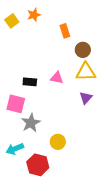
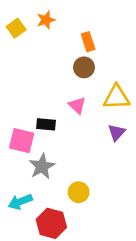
brown circle: (83, 50) -> (84, 67), moved
pink triangle: (57, 78) -> (77, 105), turned 32
black rectangle: (30, 82) -> (46, 124), moved

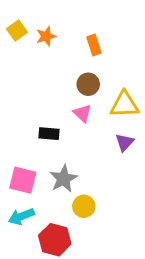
orange star: (46, 20) -> (46, 36), moved
brown circle: (84, 67) -> (88, 84), moved
pink square: (22, 141) -> (23, 180), moved
gray star: (42, 166) -> (63, 179), moved

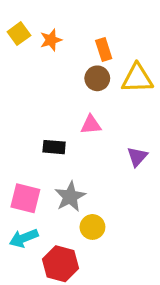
brown circle: (88, 84) -> (97, 78), moved
yellow triangle: (125, 105) -> (137, 78), moved
pink triangle: (82, 113) -> (91, 125), turned -48

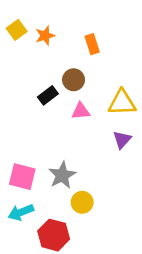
brown circle: (97, 78) -> (74, 80), moved
yellow triangle: (137, 78) -> (122, 103), moved
black rectangle: (54, 147) -> (48, 95), moved, turned -42

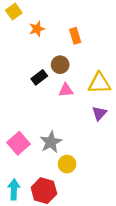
yellow square: (17, 30) -> (14, 12), moved
pink square: (22, 177) -> (18, 143), turned 35
cyan arrow: (21, 212) -> (14, 189), moved, turned 114

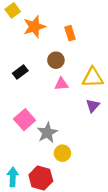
orange star: (37, 29) -> (34, 27), size x1.5
black rectangle: (39, 77) -> (20, 72), moved
pink square: (18, 143) -> (25, 120), moved

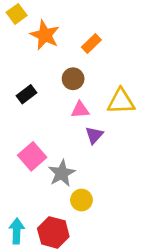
orange star: (34, 27) -> (45, 35), turned -30
orange rectangle: (70, 33) -> (91, 44), turned 64
purple triangle: (93, 106) -> (94, 135), moved

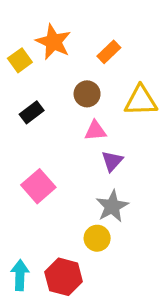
yellow square: (17, 14) -> (20, 60), moved
yellow triangle: (121, 101) -> (141, 101), moved
gray star: (62, 173) -> (112, 206), moved

